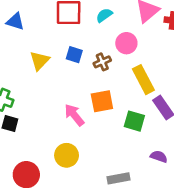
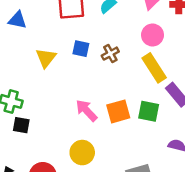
pink circle: (126, 43) -> (153, 35), moved
orange square: (102, 101) -> (118, 111), moved

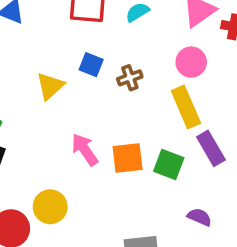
yellow triangle: (46, 58) -> (50, 86), moved
yellow circle: (82, 153) -> (50, 207), moved

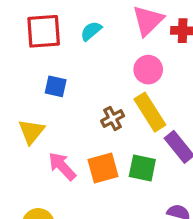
brown cross: (130, 78) -> (113, 118), moved
yellow triangle: (50, 86) -> (31, 132), moved

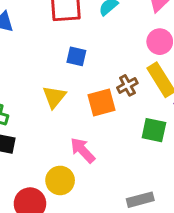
pink arrow: (62, 166) -> (83, 150), moved
orange square: (103, 168) -> (102, 102), moved

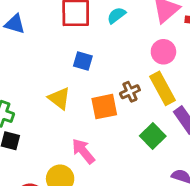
yellow triangle: (54, 97) -> (59, 98), turned -35
green square: (154, 130) -> (153, 136), turned 30

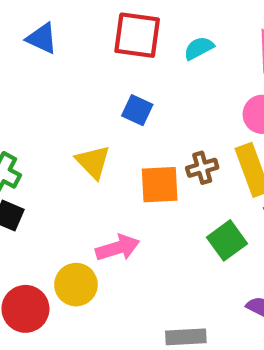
pink arrow: (83, 151) -> (118, 248), turned 104

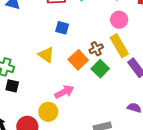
orange square: (160, 185) -> (78, 60), turned -30
green square: (227, 240) -> (100, 69), moved

